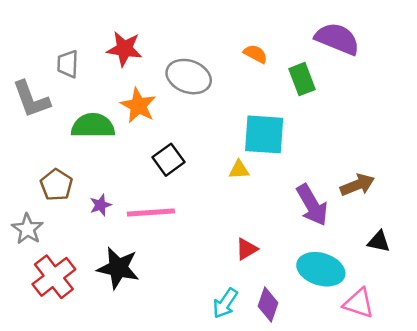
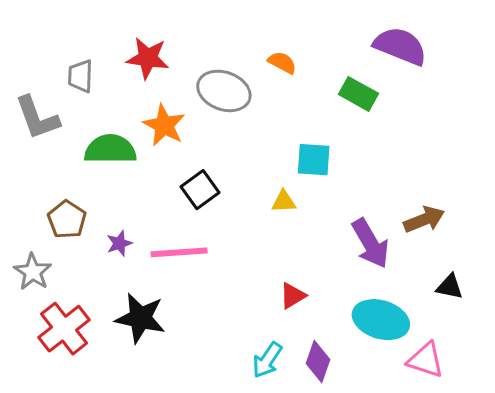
orange semicircle: (255, 54) -> (282, 63), moved
green rectangle: (302, 79) -> (358, 94), turned -40
cyan square: (264, 134) -> (314, 160), size x0.7

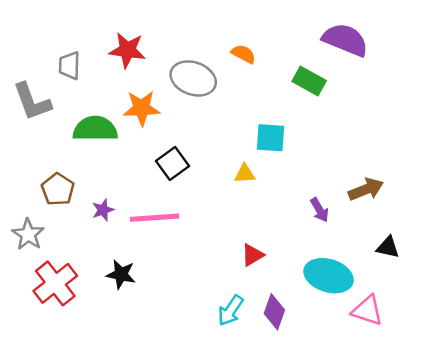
orange star: (164, 125) -> (142, 108), turned -30
purple arrow: (370, 243) -> (319, 210), size x0.6
black star: (140, 318) -> (121, 274), size x0.7

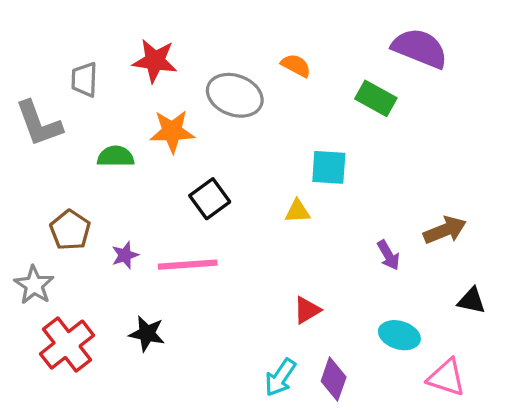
green semicircle: (95, 129) -> (116, 156), size x0.7
cyan ellipse: (329, 276) -> (399, 335), size x0.7

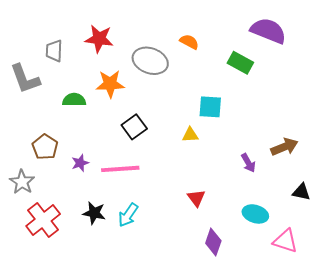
red triangle: (307, 310) -> (196, 198), turned -36
cyan arrow: (280, 377) -> (128, 215), moved

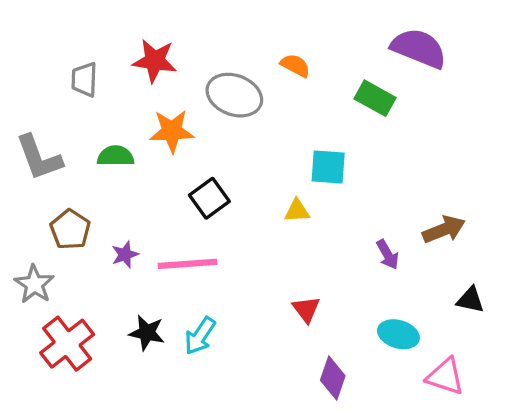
gray L-shape: (25, 79) -> (39, 158), moved

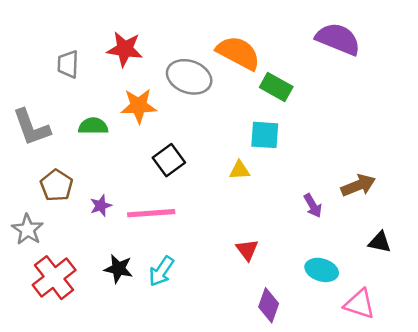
orange semicircle: (295, 65) -> (238, 53), size x1.8
green rectangle: (375, 98) -> (276, 87), moved

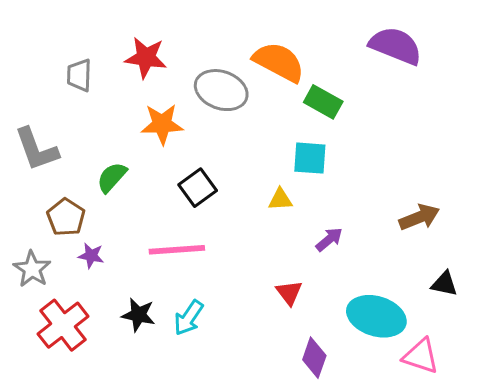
green semicircle: (93, 126) -> (112, 177), moved, turned -48
purple star: (101, 206) -> (91, 256), moved, turned 30
purple arrow: (313, 206) -> (329, 239), moved, turned -100
cyan ellipse: (322, 270) -> (376, 316), size x1.5

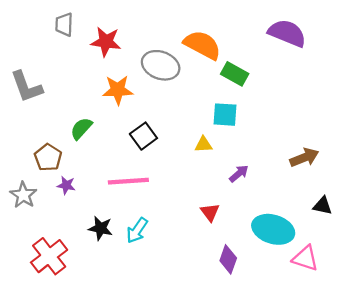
gray trapezoid: (79, 75) -> (64, 25), moved
gray L-shape: (36, 149) -> (27, 87), moved
red cross: (63, 325) -> (49, 256), moved

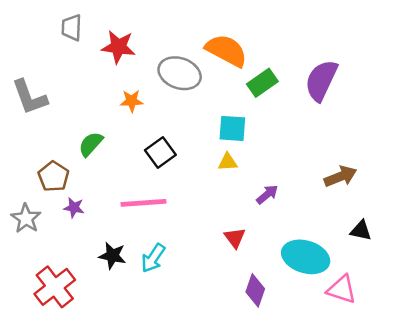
purple semicircle: (287, 33) -> (321, 80), moved, turned -87
green rectangle: (235, 74) -> (262, 83), turned -64
orange star: (118, 90) -> (132, 101), size x0.7
cyan square: (225, 115) -> (232, 128), moved

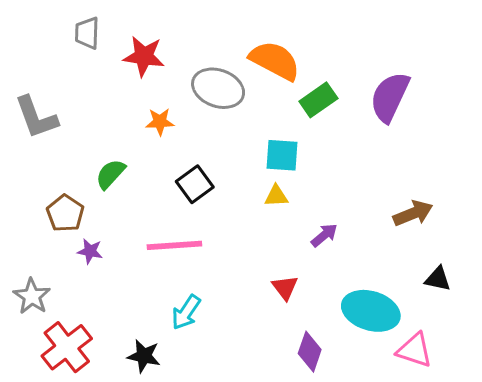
gray star: (26, 218) -> (32, 296), moved
black star: (112, 256) -> (144, 356), moved

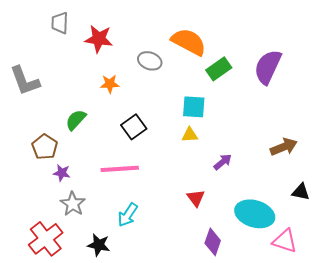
gray ellipse: (218, 88) -> (150, 61), size x0.7
gray star: (32, 296) -> (73, 204), moved

